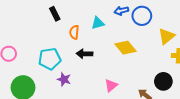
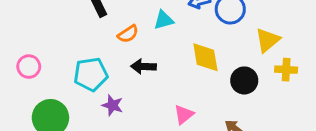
orange semicircle: (74, 32) -> (128, 34), turned -128
yellow diamond: (125, 48) -> (205, 57), turned 30
black circle: (163, 81) -> (244, 80), moved

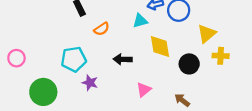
cyan triangle: (164, 20) -> (140, 21), moved
pink circle: (29, 67) -> (16, 58), moved
black arrow: (143, 67) -> (123, 59), moved

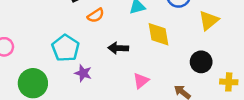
yellow cross: (221, 56) -> (229, 82), moved
cyan pentagon: (74, 59) -> (66, 48), turned -30
black circle: (189, 64) -> (201, 62), moved

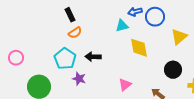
orange semicircle: (96, 15) -> (75, 33), moved
black arrow: (118, 48) -> (93, 57), moved

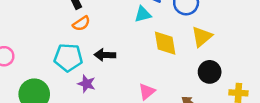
yellow triangle: (179, 37) -> (202, 37), moved
cyan pentagon: (65, 59) -> (68, 58), turned -30

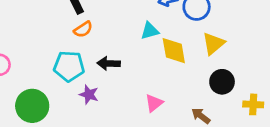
cyan triangle: (143, 14) -> (150, 31), moved

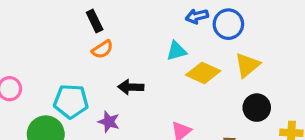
yellow diamond: (174, 51) -> (203, 73), turned -56
cyan pentagon: (69, 66) -> (71, 101), moved

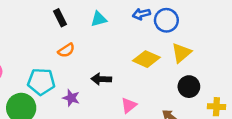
orange semicircle: (102, 49) -> (66, 50), moved
cyan triangle: (176, 51) -> (99, 19), moved
black arrow: (131, 87) -> (101, 79), moved

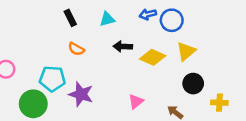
orange semicircle: (66, 50) -> (76, 49), turned 63
black arrow: (101, 79) -> (123, 47), moved
purple star: (71, 98) -> (81, 94), size x1.5

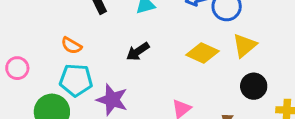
black arrow: (123, 47) -> (138, 52), moved, turned -36
orange semicircle: (76, 49) -> (71, 45), moved

